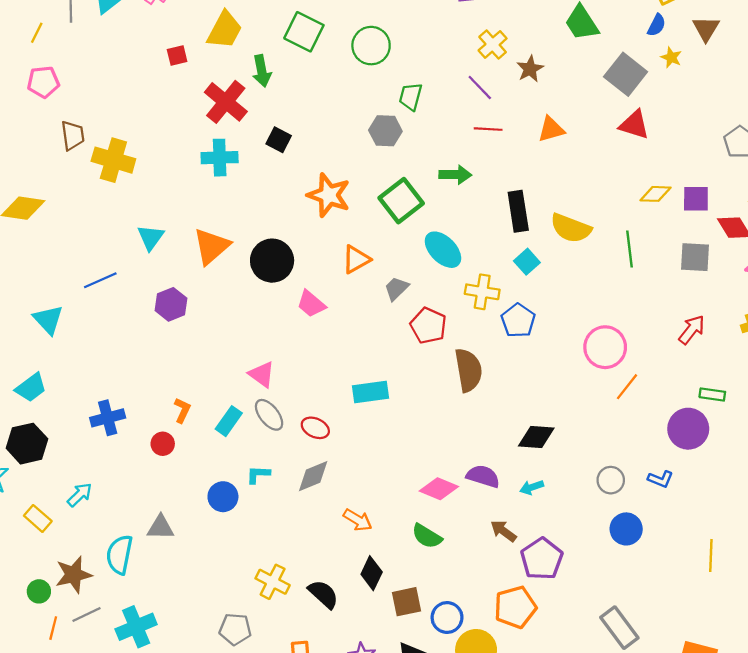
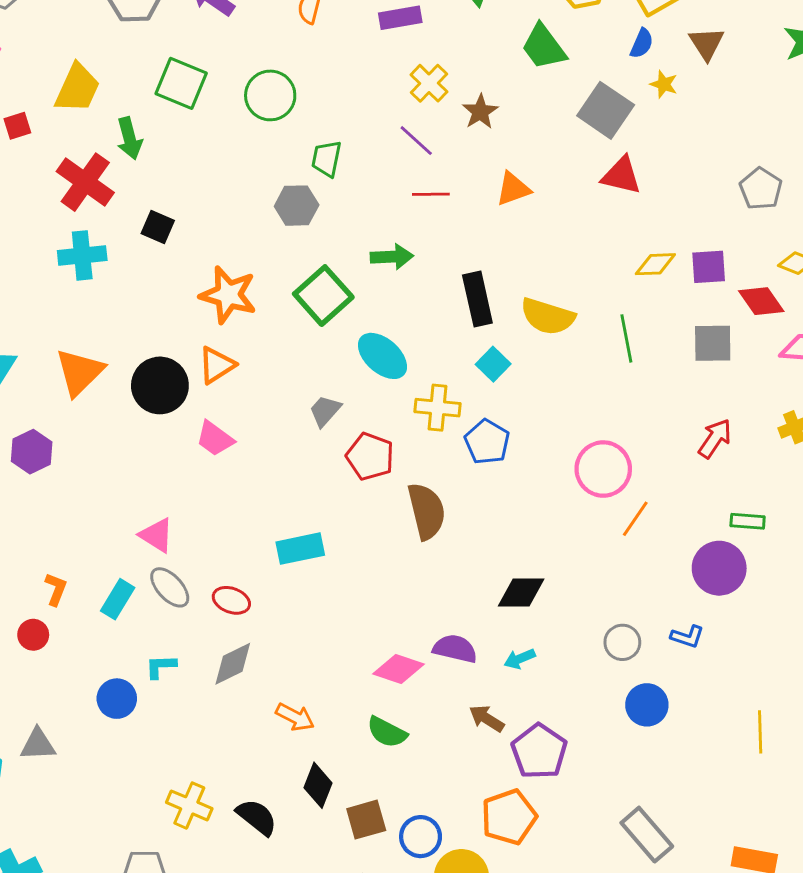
orange triangle: (356, 259) -> (217, 365), moved

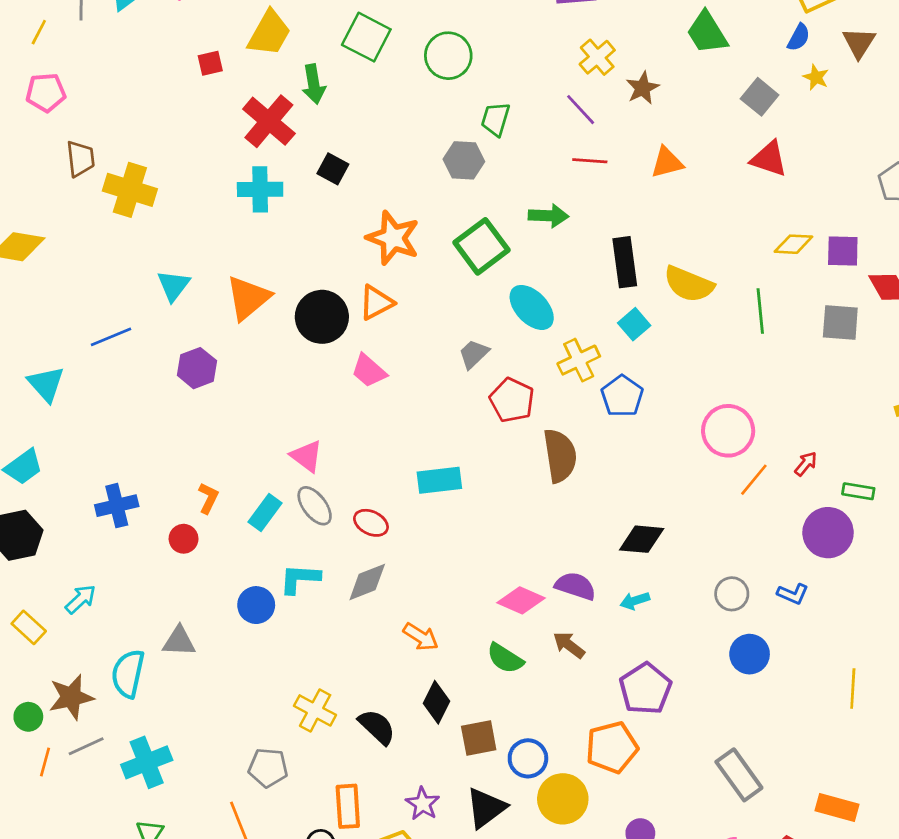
gray square: (606, 110) -> (760, 97), size x0.7
yellow cross: (437, 408) -> (579, 360), turned -36
red arrow: (715, 438) -> (806, 464), moved, size x0.7
cyan L-shape: (161, 666) -> (300, 579), size x1.4
brown arrow: (487, 719) -> (569, 645), moved

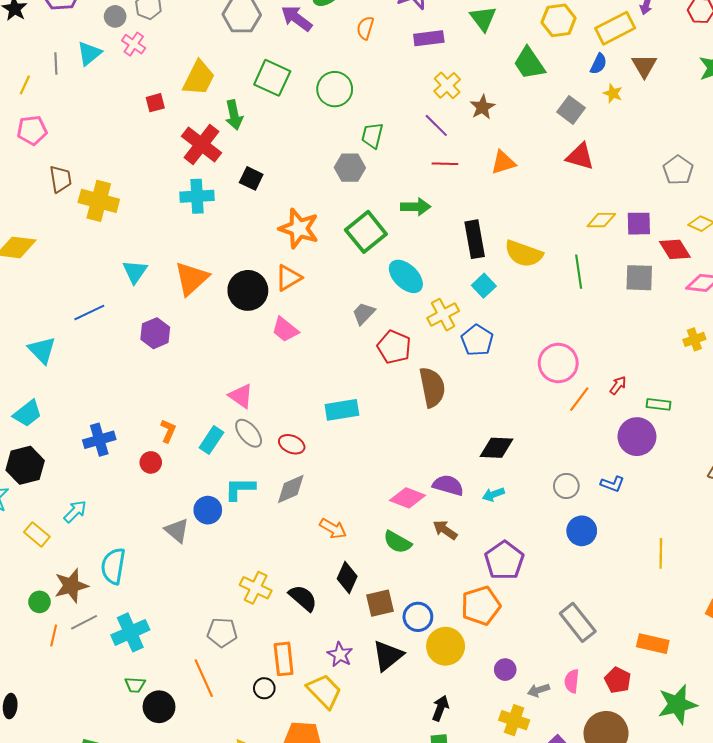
gray triangle: (179, 641) -> (177, 530), moved, turned 40

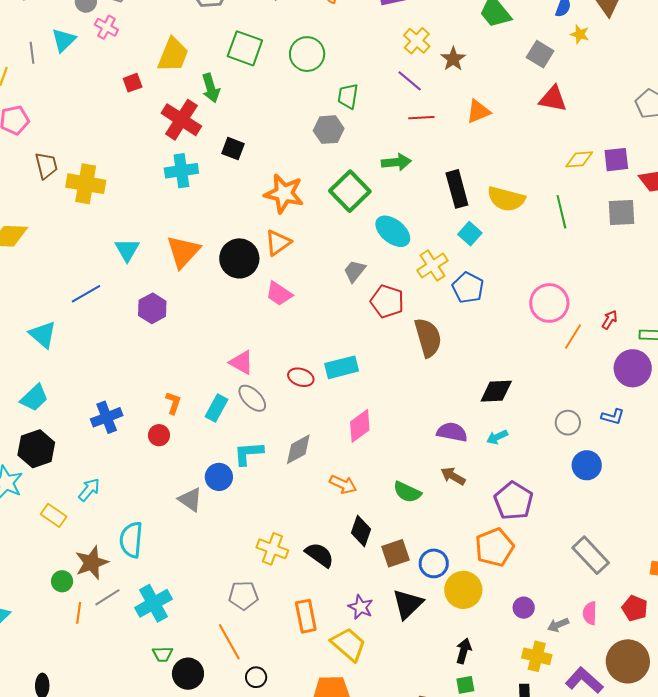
red ellipse: (292, 444) -> (301, 377), moved
pink diamond: (407, 498) -> (360, 426), moved, turned -52
black circle: (264, 688) -> (256, 677), moved

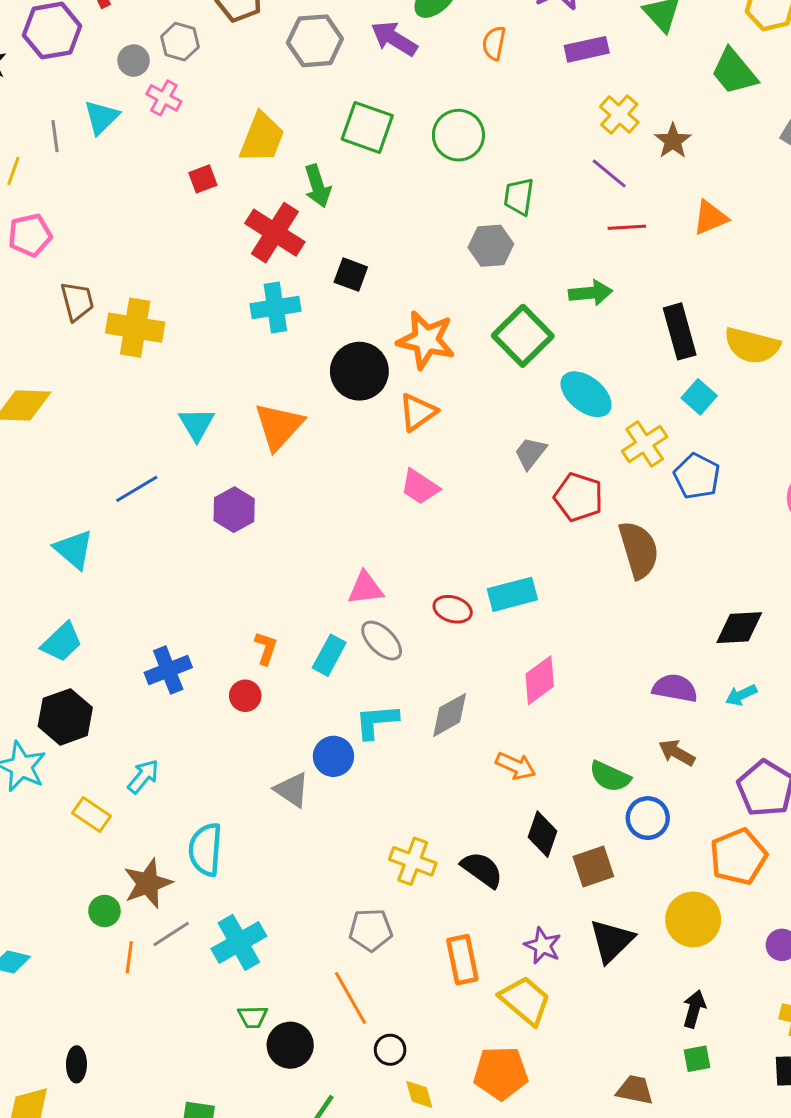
black circle: (239, 258) -> (359, 371), moved
pink triangle: (241, 362) -> (365, 588), turned -36
blue circle: (434, 563) -> (648, 818), moved

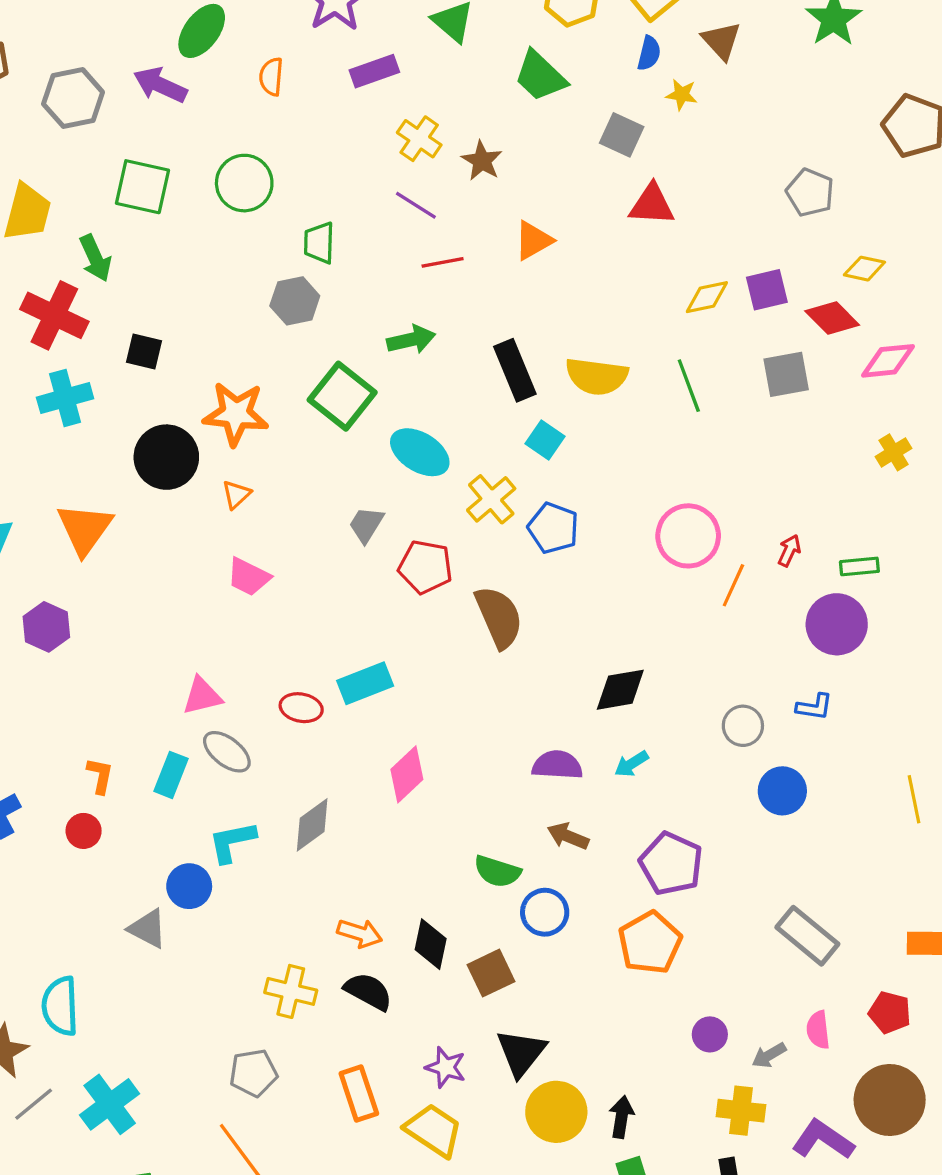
orange triangle: (418, 412) -> (236, 495), size x0.7
orange arrow: (516, 766) -> (360, 933), moved
yellow circle: (693, 919) -> (556, 1112), moved

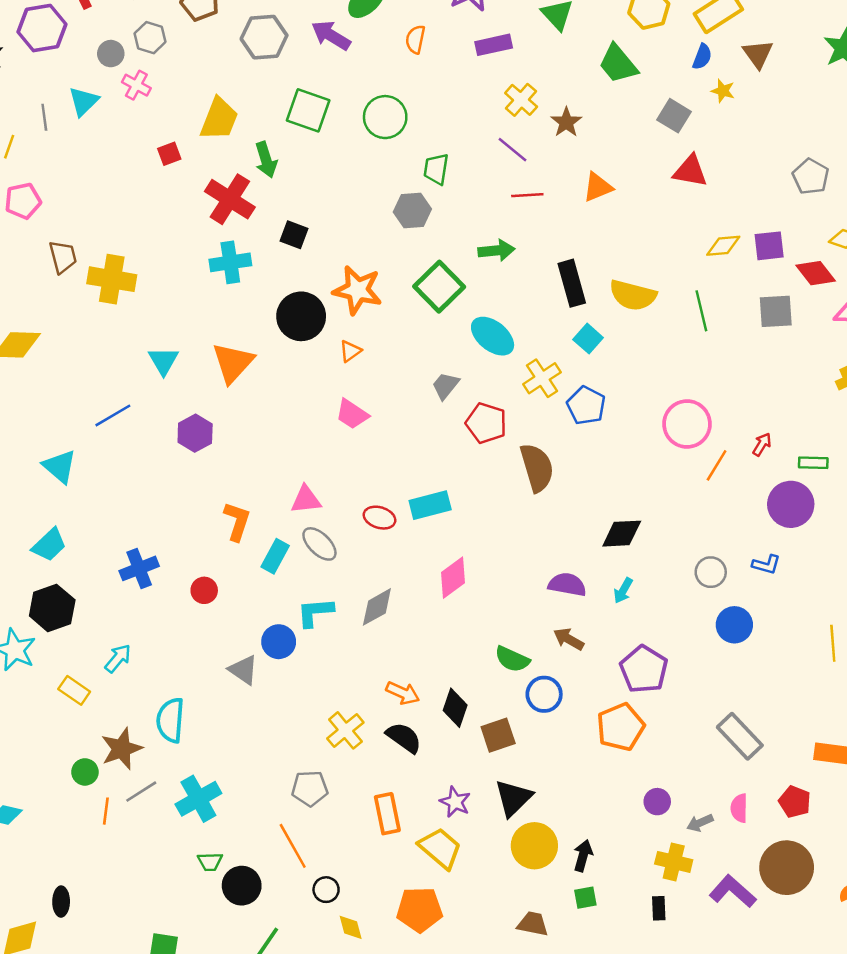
cyan arrow: (631, 764) -> (623, 591), turned -35
orange L-shape: (100, 776) -> (237, 521), moved, size x1.4
yellow cross: (291, 991) -> (345, 730), turned 30

